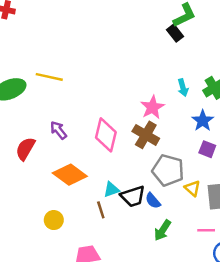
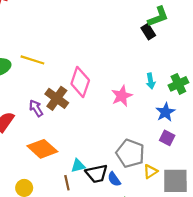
pink diamond: (106, 135) -> (80, 82), moved
brown cross: (146, 135) -> (57, 98), moved
yellow triangle: (192, 188) -> (150, 171), turned 40

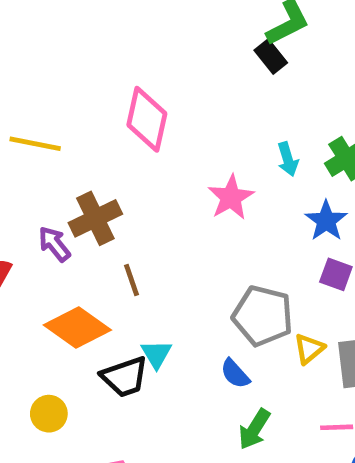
pink diamond: (80, 82) -> (147, 119), moved
brown cross: (57, 98) -> (95, 218), turned 35
cyan triangle: (78, 166) -> (156, 354), turned -40
black trapezoid: (97, 174) -> (125, 377), moved
brown line: (67, 183) -> (131, 280), moved

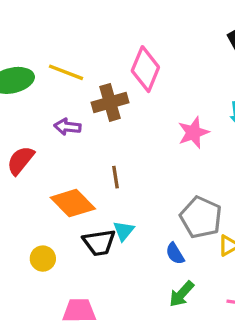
brown cross: (95, 218) -> (110, 102), moved
purple arrow: (54, 244) -> (67, 127), moved, turned -55

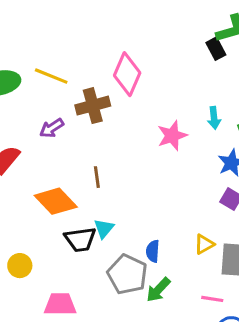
purple arrow: (67, 127) -> (52, 128), turned -40
gray pentagon: (201, 217) -> (127, 274), moved
blue semicircle: (175, 254) -> (153, 251), turned 35
yellow circle: (43, 259) -> (20, 266), moved

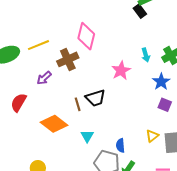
yellow line: (51, 76) -> (38, 45), turned -35
black trapezoid: (80, 239) -> (96, 98), moved

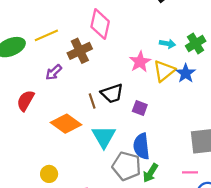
cyan arrow: (146, 55) -> (167, 44), turned -64
purple square: (165, 105) -> (140, 108), moved
cyan triangle: (87, 136) -> (104, 137), size x1.6
yellow triangle: (152, 136) -> (164, 71), moved, size x1.5
blue semicircle: (120, 145) -> (141, 146), size x1.6

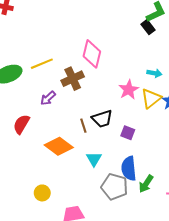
cyan triangle: (104, 137) -> (94, 159), size x0.7
green arrow: (151, 173) -> (146, 184), moved

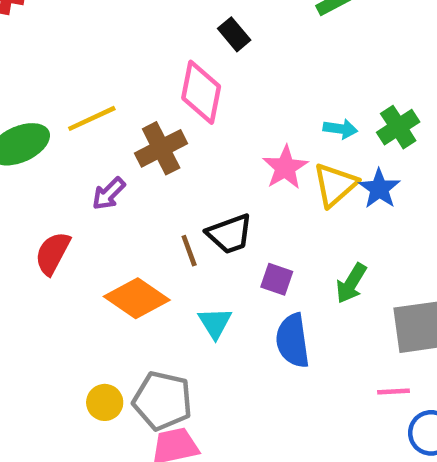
black rectangle: (148, 27) -> (234, 34), moved
purple square: (128, 133) -> (277, 279), moved
green arrow: (146, 184) -> (351, 283), moved
gray pentagon: (115, 187) -> (162, 401), moved

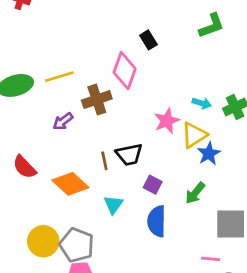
blue star: (379, 189) -> (209, 154), moved
red semicircle: (53, 253) -> (24, 167), moved, turned -80
yellow circle: (105, 402) -> (43, 241), size x1.5

